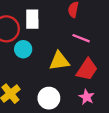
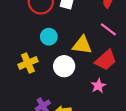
cyan circle: (23, 49) -> (49, 37), moved
white circle: (49, 98) -> (64, 66), moved

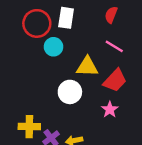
cyan circle: (49, 37) -> (54, 47), moved
yellow cross: (28, 63) -> (29, 127), moved, turned 30

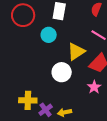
red circle: (37, 23) -> (23, 15), moved
yellow triangle: (87, 67) -> (76, 52), turned -36

